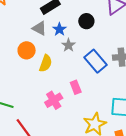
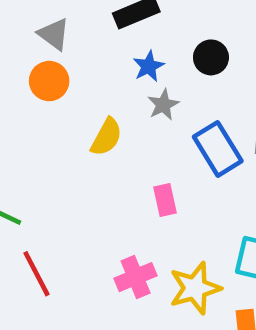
gray triangle: (39, 28) -> (54, 34), moved
orange circle: (27, 50) -> (49, 81), moved
pink cross: (54, 100) -> (136, 277), moved

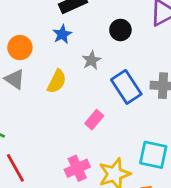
gray triangle: (54, 34) -> (15, 79), moved
blue star: (149, 66) -> (62, 34), moved
pink rectangle: (165, 200) -> (94, 120), turned 54

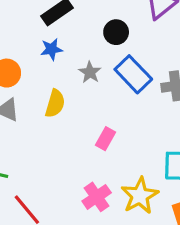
blue star: (62, 34) -> (52, 49), turned 30
blue rectangle: (126, 87) -> (133, 74), moved

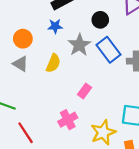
gray star: (90, 72) -> (79, 45), size x1.5
pink cross: (97, 197) -> (68, 120), moved

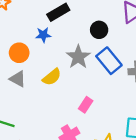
blue star: (55, 26) -> (43, 35), moved
yellow semicircle: (53, 63) -> (52, 77), turned 30

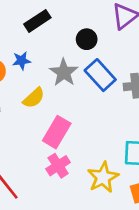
blue star: (43, 35) -> (21, 61), moved
pink rectangle: (86, 105) -> (57, 132), moved, size x1.6

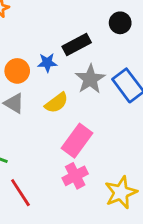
black rectangle: (37, 21) -> (77, 44), moved
black circle: (87, 39) -> (120, 23), moved

